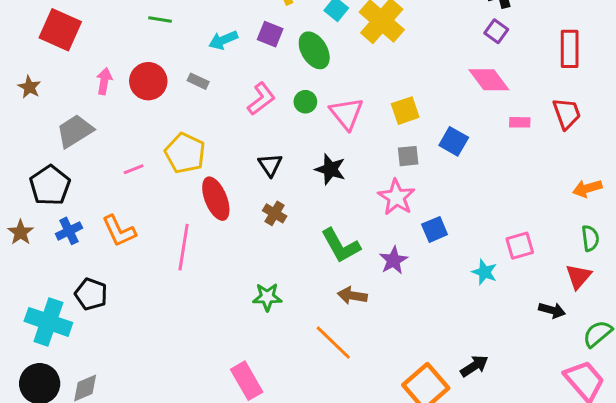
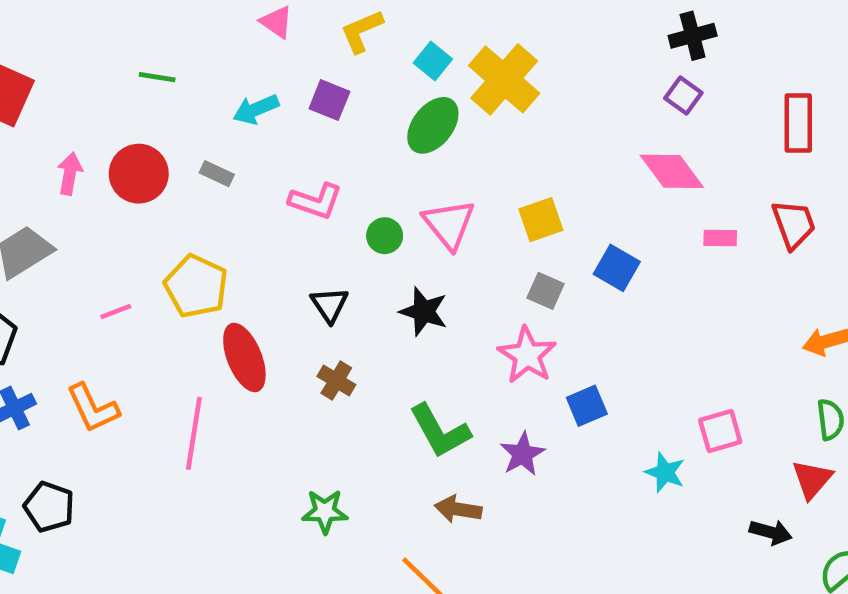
green ellipse: (314, 50) -> (433, 125), moved, turned 69
pink L-shape: (261, 99) -> (316, 201), turned 56
green circle: (305, 102) -> (385, 236), moved
gray square: (408, 156) -> (545, 291), turned 30

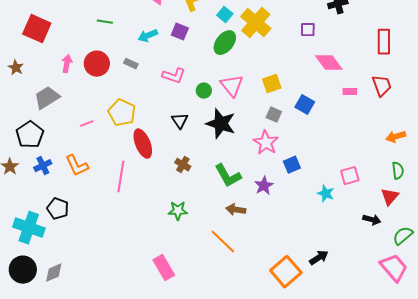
purple square: (683, 95) -> (308, 30), moved, turned -35
black star: (424, 312) -> (221, 124), size x1.4
brown cross: (336, 380) -> (183, 165), moved

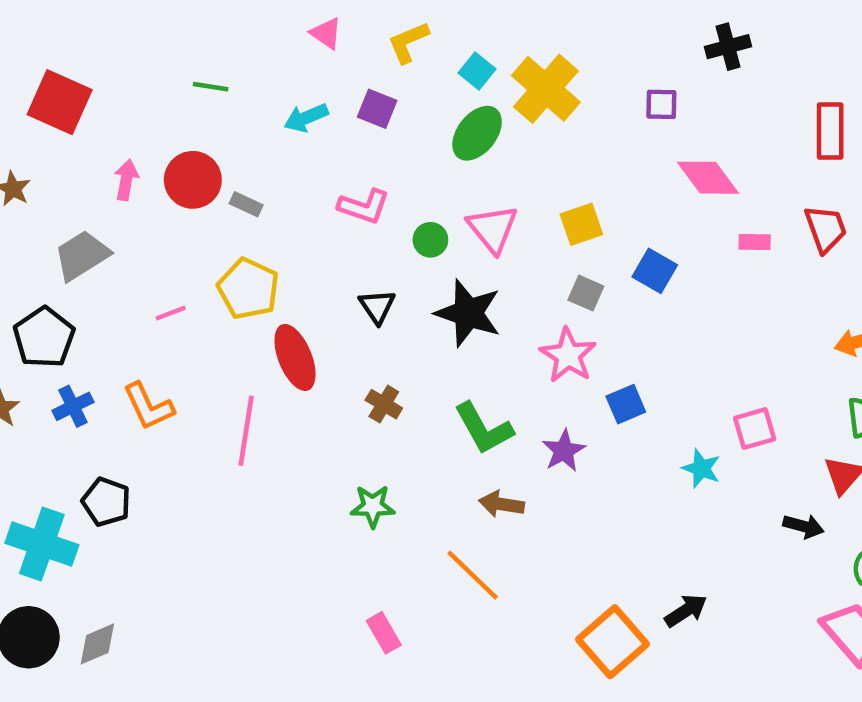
gray rectangle: (131, 64) -> (246, 204), moved
pink rectangle: (164, 268) -> (384, 633), moved, size x0.7

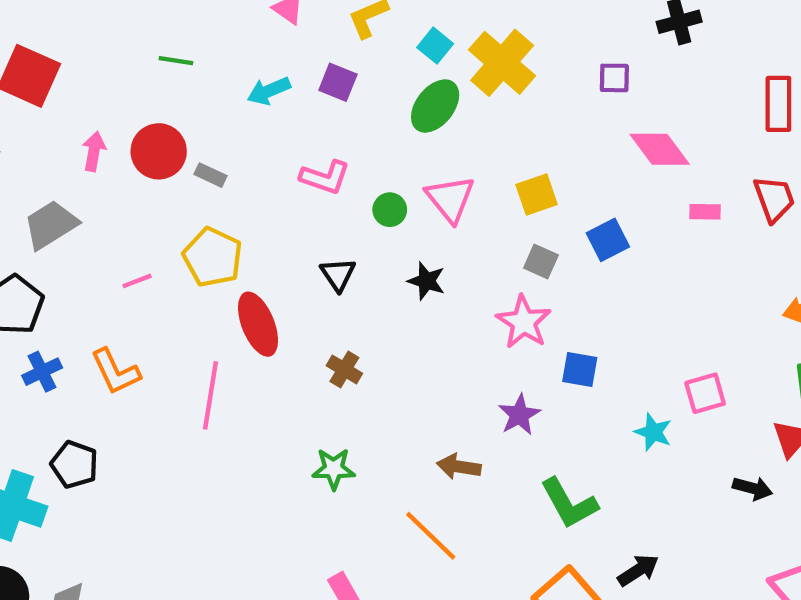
blue square: (655, 271) -> (608, 240), turned 33
black star: (468, 313) -> (426, 281), size x0.6
blue square: (626, 404) -> (580, 369), turned 33
green L-shape: (484, 429) -> (569, 503), moved

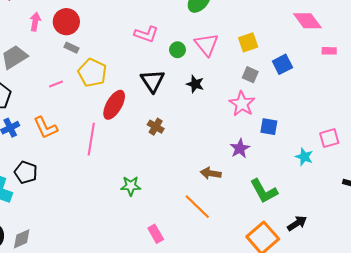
gray rectangle: (210, 175) -> (72, 48), moved
black triangle: (338, 274) -> (153, 81), size x1.4
red ellipse: (258, 324) -> (114, 105), turned 52
green star: (334, 469) -> (131, 186), moved

